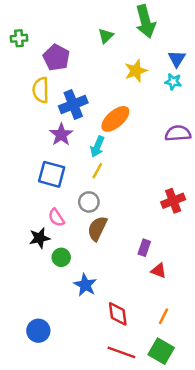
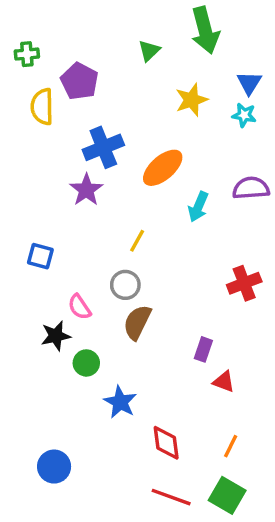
yellow semicircle: (41, 90) -> (42, 107), moved
cyan arrow: (97, 147) -> (198, 207), moved
blue square: (52, 174) -> (40, 256), moved, size x0.7

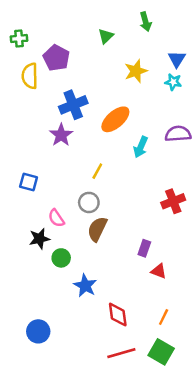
green arrow: (205, 30) -> (146, 22), size x0.6
red line: (171, 497) -> (121, 353), turned -36

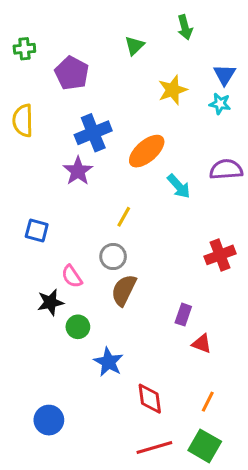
yellow semicircle: (30, 76) -> (23, 121), moved
cyan arrow: (141, 147) -> (179, 186), turned -65

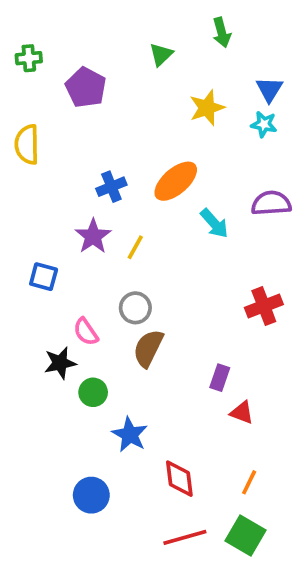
blue cross: (93, 133) -> (111, 187), moved, size x0.7
purple star: (78, 171) -> (93, 236), moved
yellow line: (124, 217) -> (135, 247), moved
blue circle: (49, 420) -> (91, 495), moved

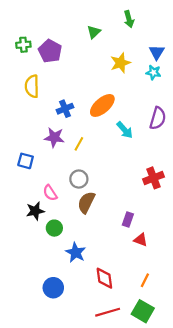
green cross: (29, 58) -> (23, 45), moved
yellow semicircle: (27, 144) -> (32, 86), moved
purple semicircle: (271, 203) -> (158, 118), turned 110
purple star: (93, 236) -> (54, 137), turned -30

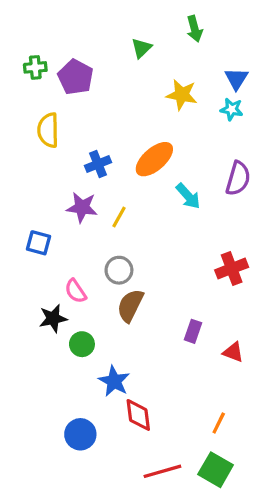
yellow star: (120, 63) -> (182, 95), turned 30
red triangle: (141, 240) -> (233, 352), moved
red diamond: (104, 278) -> (138, 415), moved

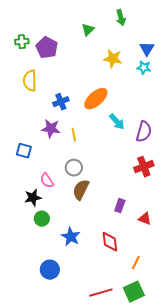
purple semicircle: (238, 178) -> (144, 132), moved
yellow line: (119, 217) -> (74, 135), turned -40
green circle: (82, 344) -> (42, 219), moved
red diamond: (138, 415) -> (110, 242), moved
green square: (216, 470) -> (134, 292), turned 35

